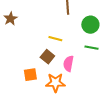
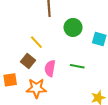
yellow line: (55, 39) -> (36, 42), turned 32
green line: (91, 48) -> (77, 66), moved

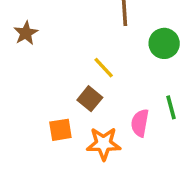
green line: (77, 66) -> (171, 107), turned 64
pink semicircle: (50, 68) -> (140, 123), moved

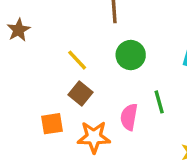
green circle: (164, 43) -> (131, 55), moved
yellow line: (104, 68) -> (77, 60), moved

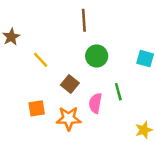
yellow line: (77, 60) -> (41, 60), moved
brown square: (80, 94) -> (70, 84), moved

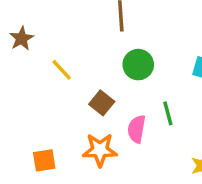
orange square: (37, 108) -> (44, 160), moved

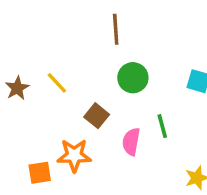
brown star: (22, 38) -> (17, 88), moved
orange star: (100, 150) -> (74, 155), moved

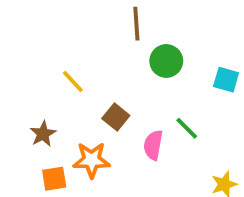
green circle: (133, 78) -> (166, 61), moved
brown star: (17, 88) -> (43, 134), moved
green line: (162, 126) -> (187, 128), turned -30

